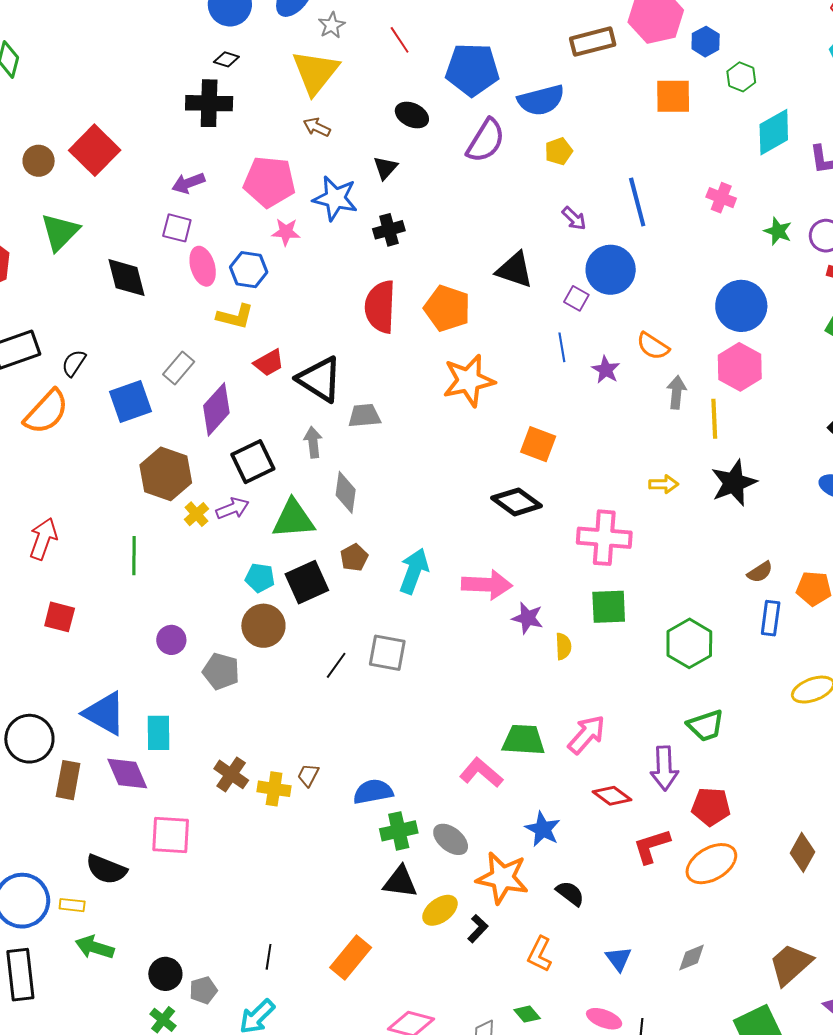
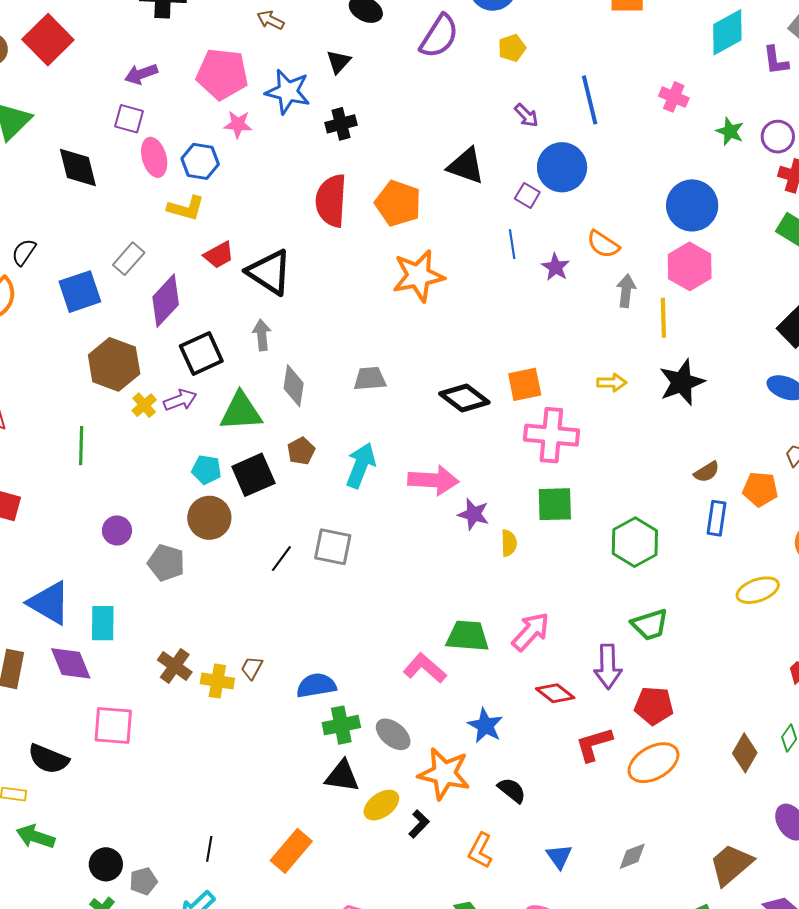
gray trapezoid: (364, 416) -> (370, 379), moved
orange square: (538, 444) -> (525, 384), moved, turned -33

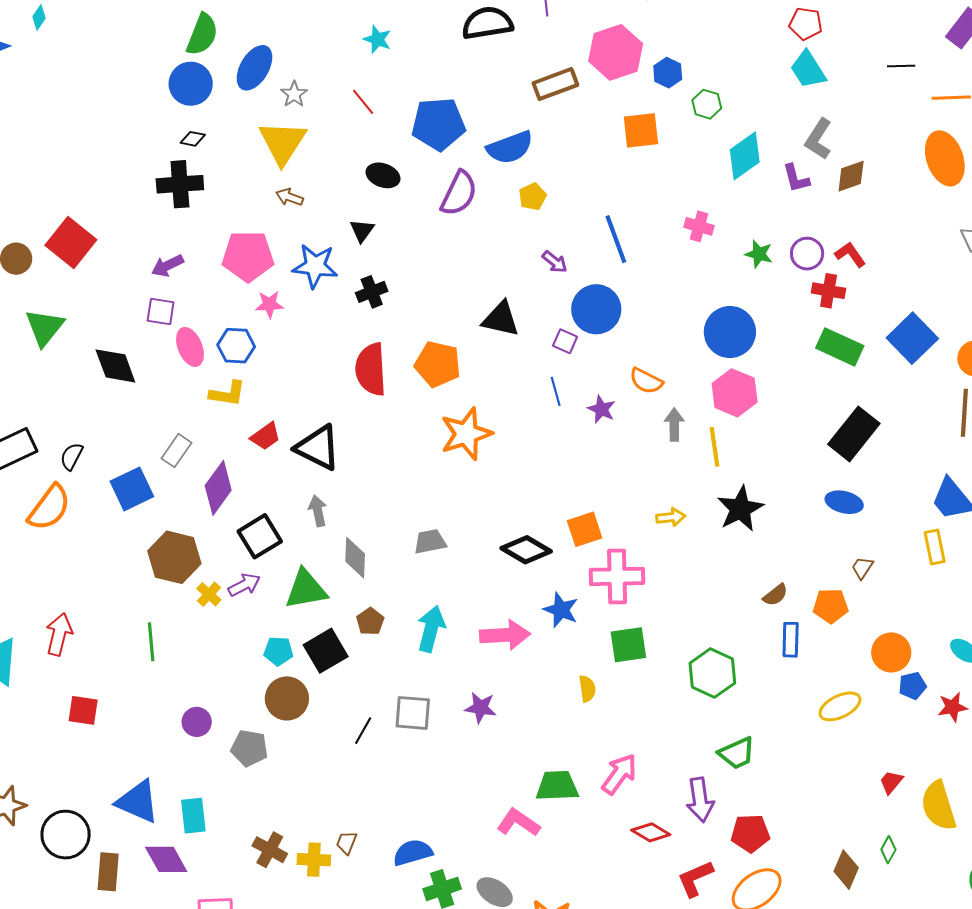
purple star: (474, 514) -> (481, 708), moved
blue star: (485, 726) -> (561, 610), moved

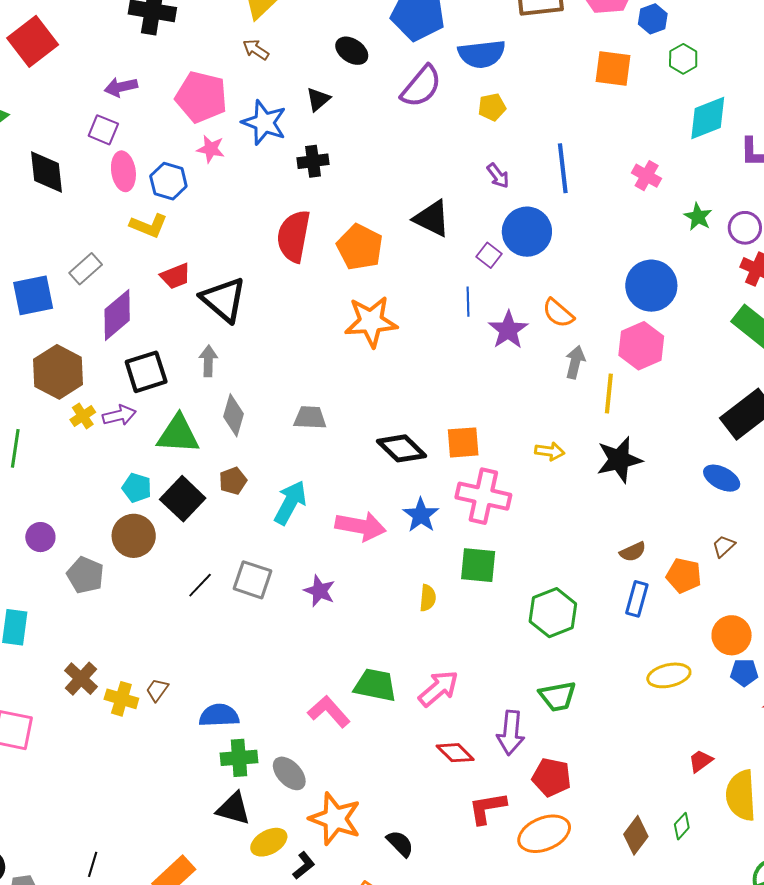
purple star: (602, 409) -> (508, 330), size x1.4
black square: (326, 651) -> (183, 499), turned -30

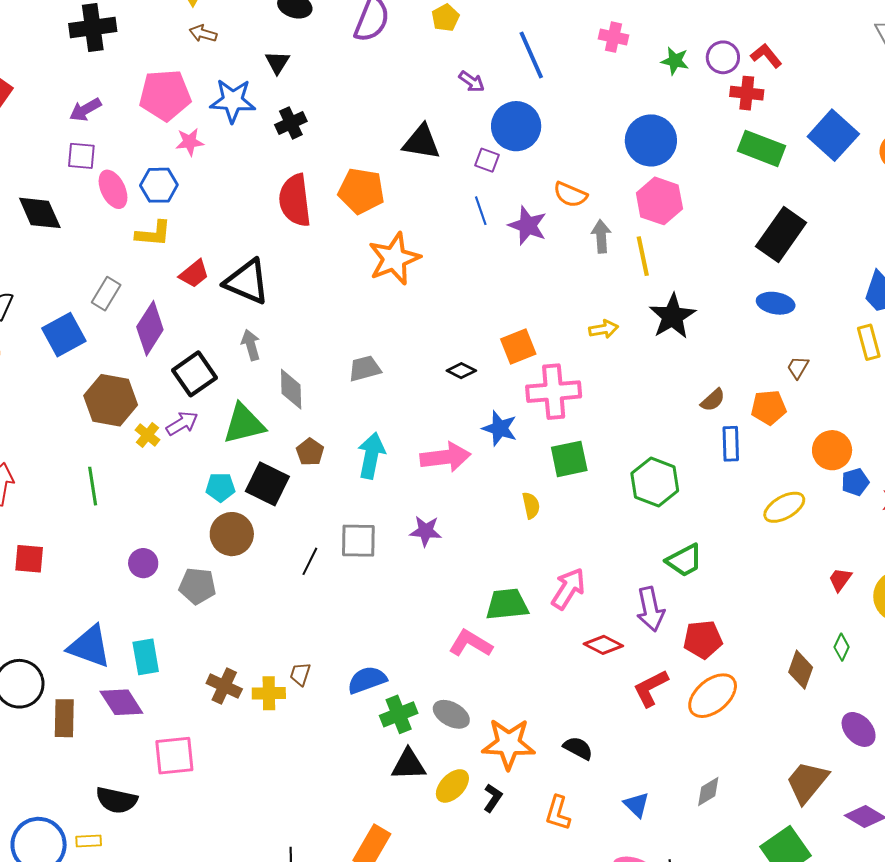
black diamond: (402, 448) -> (461, 371), size x0.6

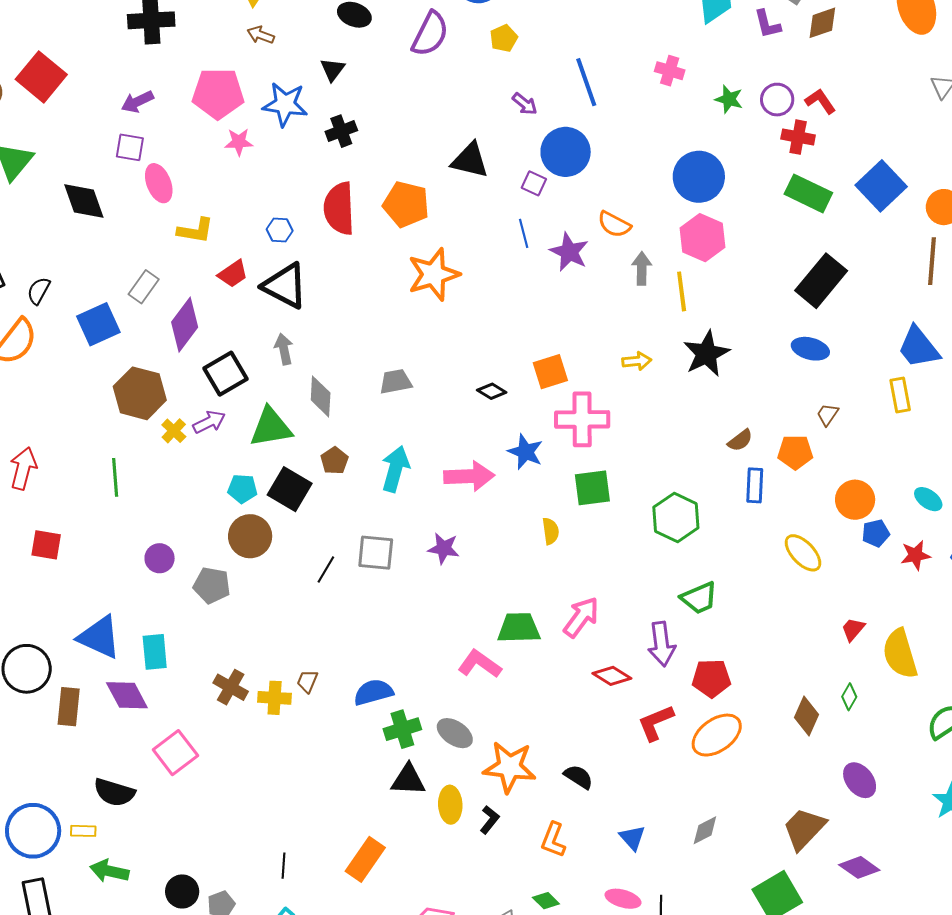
blue hexagon: (159, 185) -> (280, 230), moved, size x0.7
yellow ellipse: (784, 507) -> (803, 553), turned 72
pink square: (174, 756) -> (175, 753), turned -36
yellow ellipse: (452, 786) -> (450, 805), turned -51

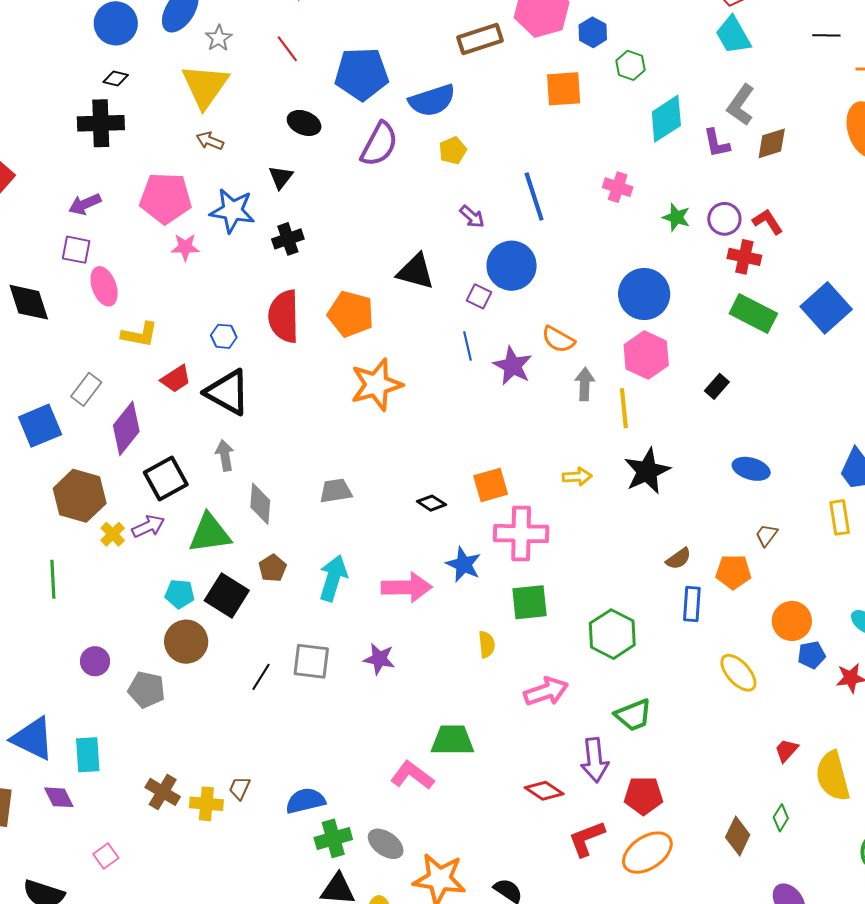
black rectangle: (821, 281) -> (717, 386), moved, size x0.5
pink arrow: (581, 617) -> (546, 691), moved, turned 33
purple diamond: (127, 695) -> (59, 797), size x0.7
pink square: (175, 753) -> (106, 856), size x0.6

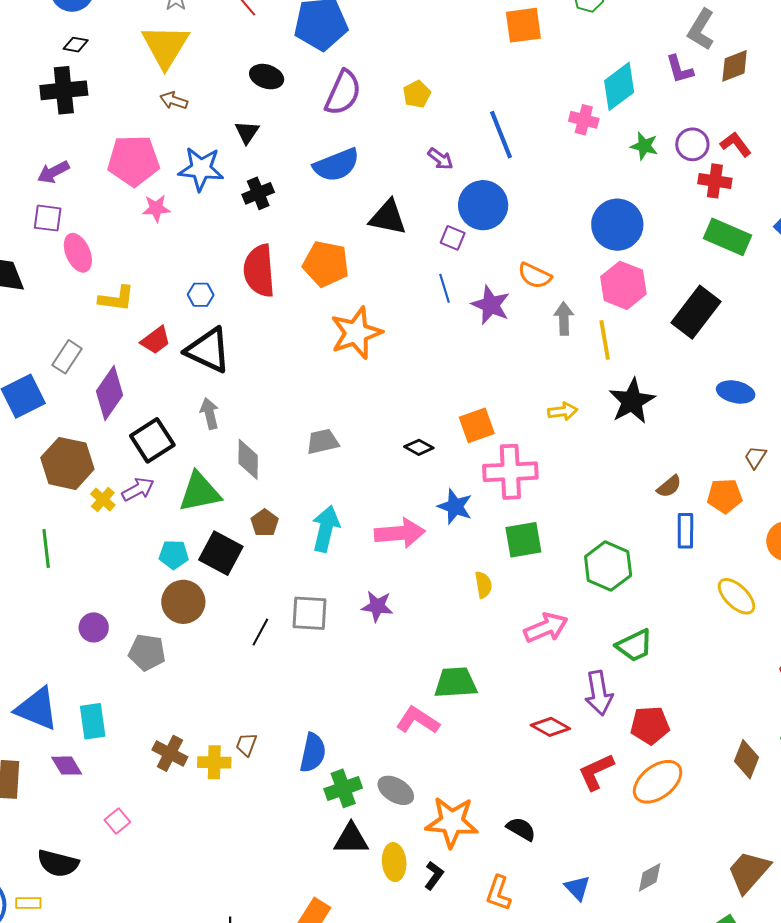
blue semicircle: (432, 100) -> (336, 165), moved
cyan diamond: (666, 119) -> (619, 86), moved
black rectangle: (717, 386) -> (696, 312), size x2.0
blue semicircle: (305, 801) -> (313, 753), turned 120

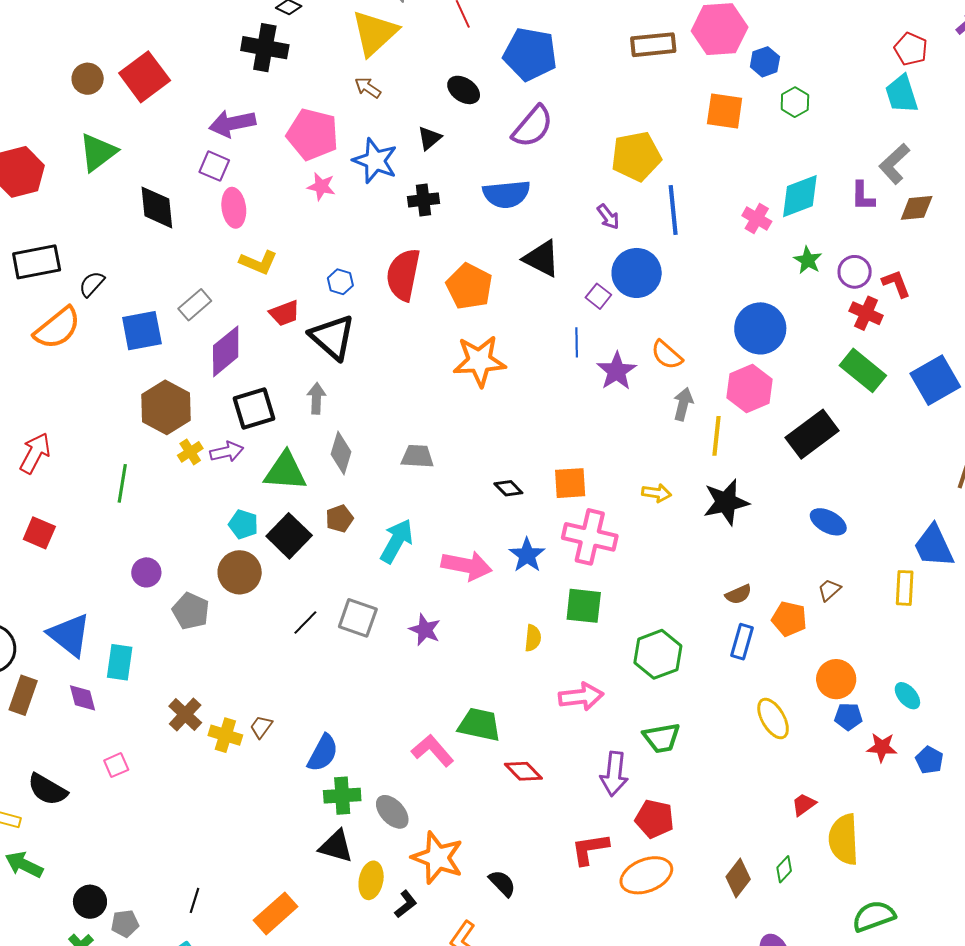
yellow pentagon: (417, 94) -> (636, 156), moved, size x1.8
purple arrow: (53, 172) -> (232, 123), size x1.4
red diamond: (550, 727) -> (523, 771), moved

